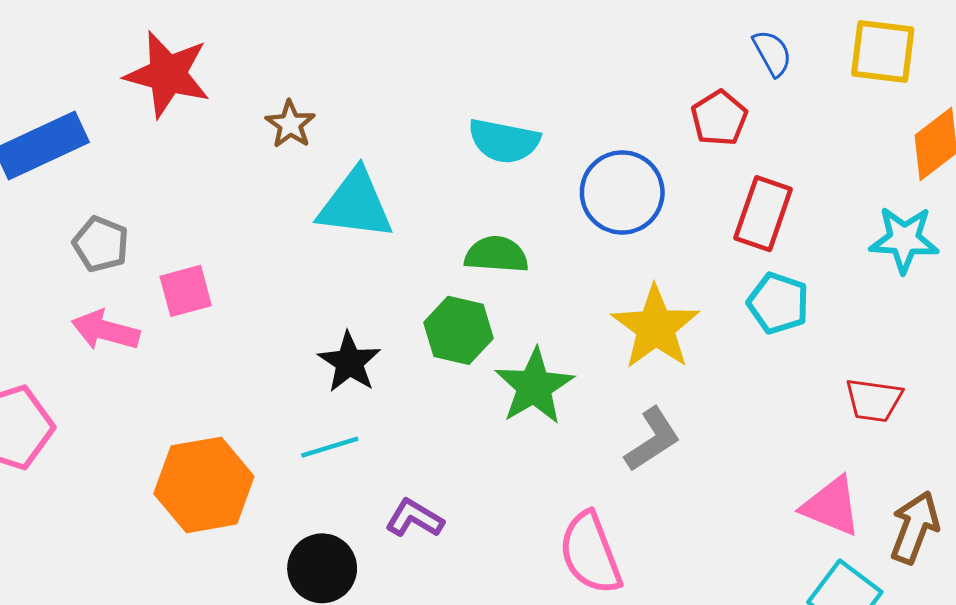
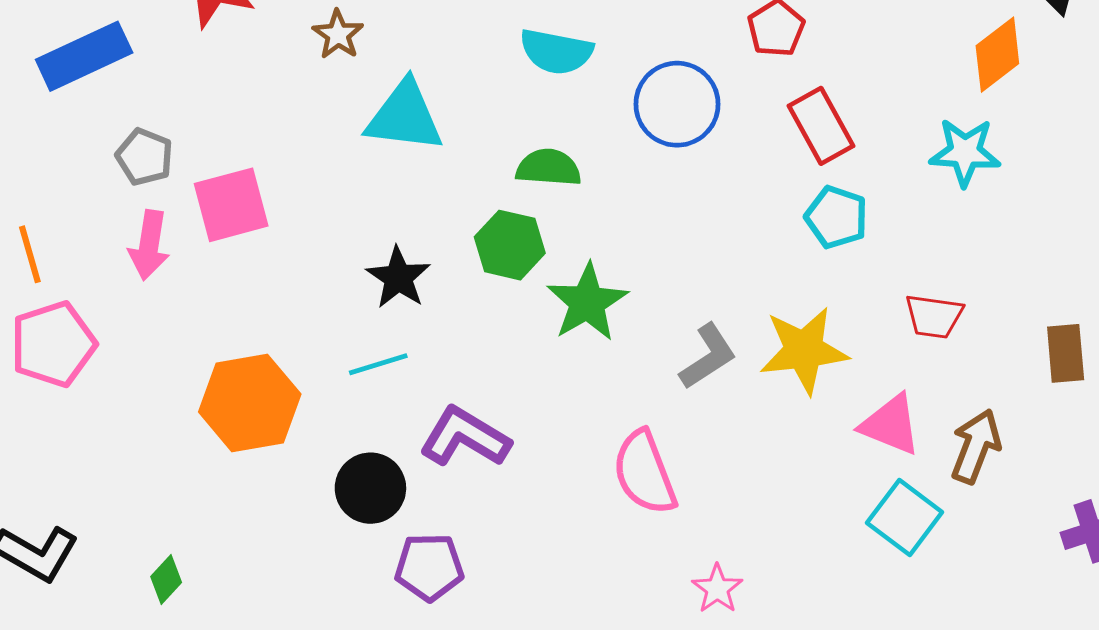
red rectangle: (763, 214) -> (821, 126), turned -48
pink square: (186, 291) -> (231, 205), size x1.4
yellow star: (656, 327) -> (804, 350), moved, turned 30
pink arrow: (105, 330) -> (149, 245), turned -96
purple L-shape: (415, 518) -> (465, 437), size x1.5

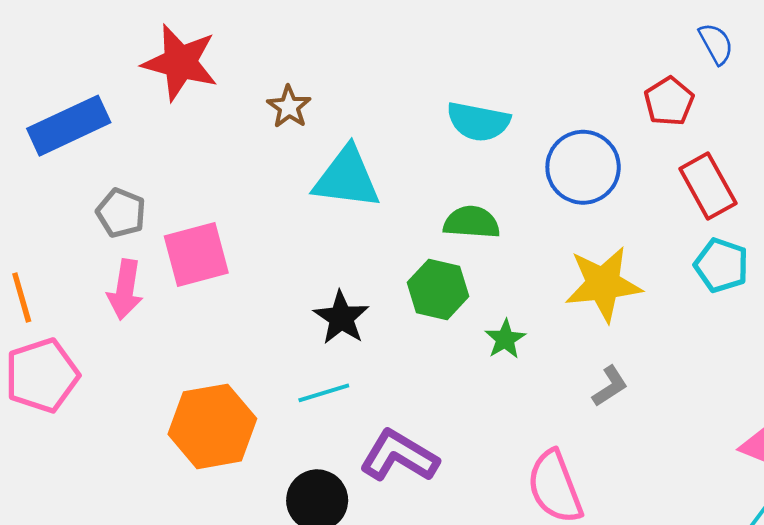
green star: (587, 302) -> (505, 339), size x0.6
yellow star: (804, 350) -> (603, 284), moved
gray L-shape: (708, 357) -> (610, 386), size x0.7

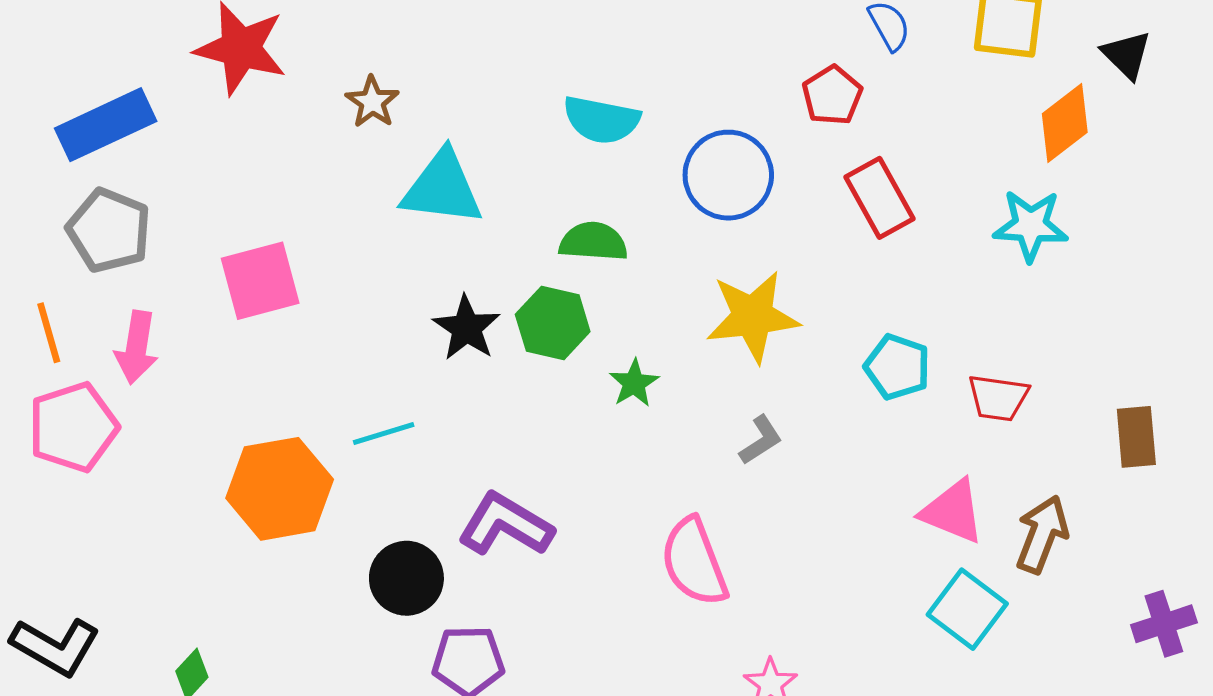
gray pentagon: (121, 213) -> (109, 230), moved, size x1.4
cyan pentagon: (721, 265) -> (897, 367), moved
pink arrow: (125, 289) -> (137, 347), moved
black star: (341, 318) -> (467, 328), moved
cyan line: (324, 393) -> (384, 434), moved

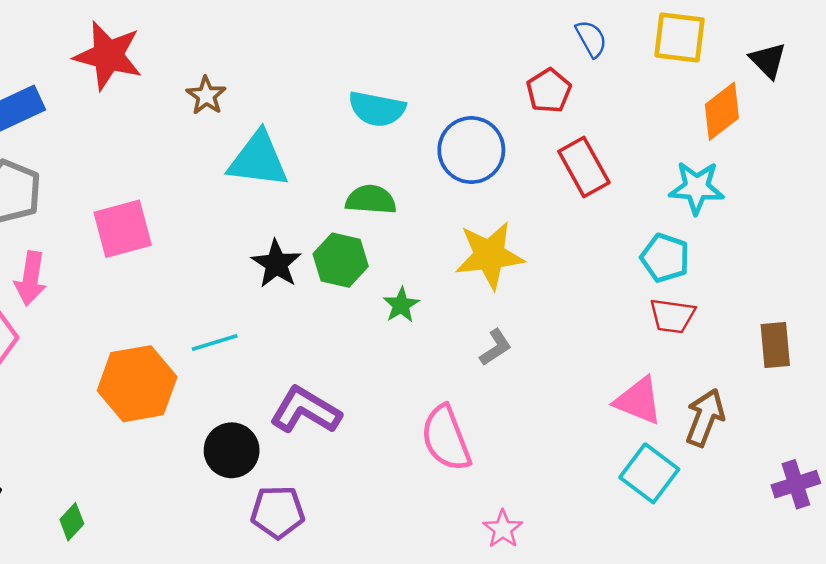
cyan pentagon: (897, 367) -> (665, 258), moved

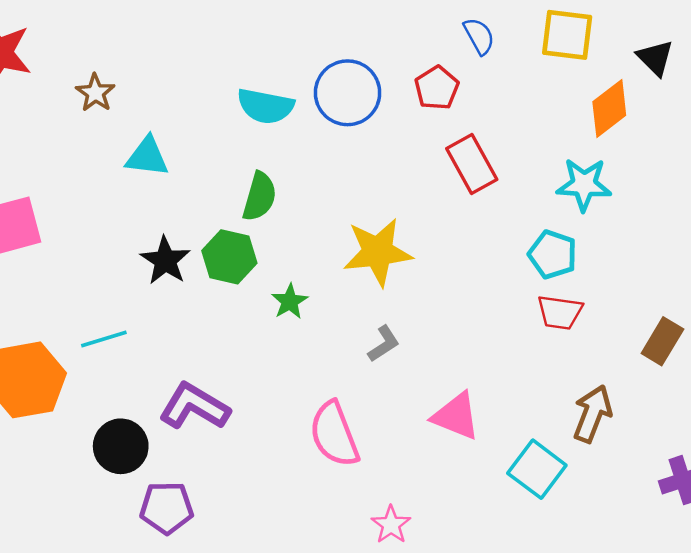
blue circle: (471, 150) -> (348, 93), moved
cyan triangle: (258, 160) -> (147, 157), size x0.7
green semicircle: (371, 200) -> (259, 197), turned 102
brown rectangle: (775, 345) -> (662, 341), turned 36
pink triangle: (638, 401) -> (456, 416), moved

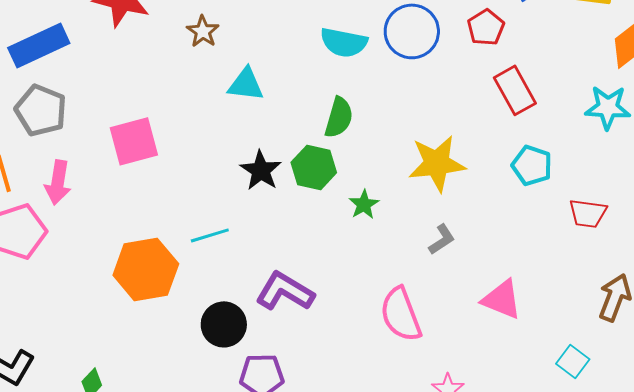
cyan pentagon: (553, 254) -> (532, 165), moved
cyan square: (537, 469) -> (573, 361), moved, size x0.7

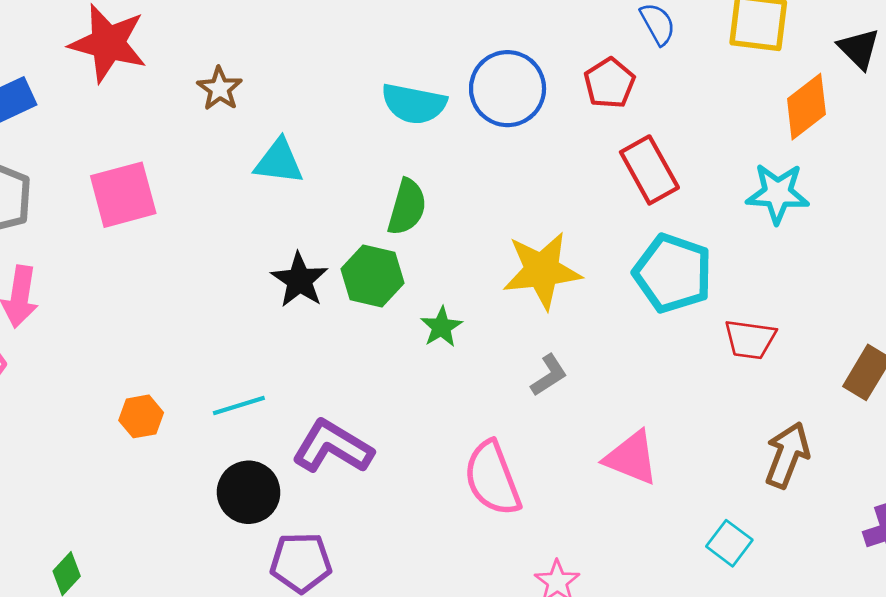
pink square: (134, 141) -> (123, 195), moved
cyan pentagon: (532, 165) -> (673, 273), size x1.4
cyan line: (210, 235) -> (239, 405), moved
orange hexagon: (146, 269) -> (141, 416), size x0.5

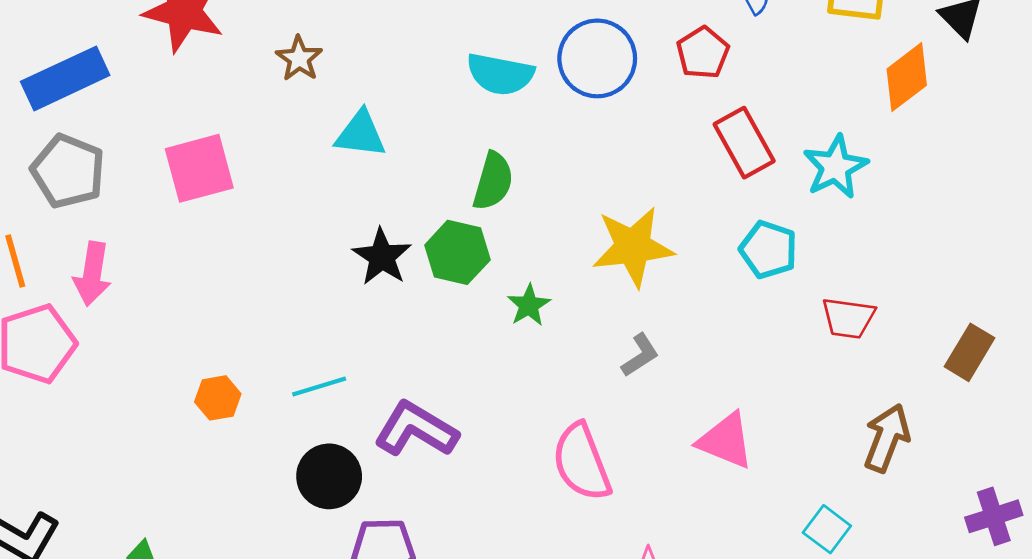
cyan star: (778, 193) -> (835, 167), moved, turned -30
cyan pentagon: (673, 273) -> (768, 250), size x0.7

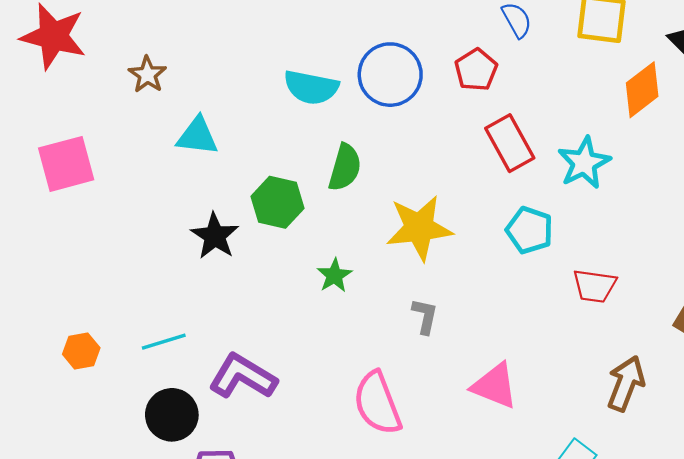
green semicircle: (493, 181) -> (345, 167), moved
green hexagon: (457, 252) -> (278, 202), moved
gray L-shape: (640, 355) -> (425, 316), turned -45

